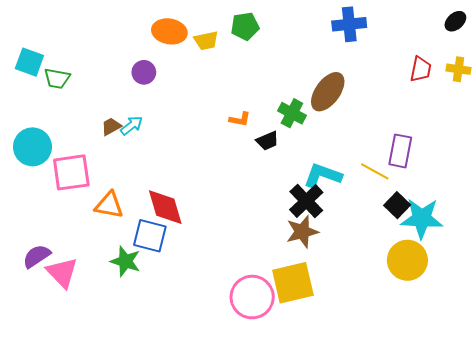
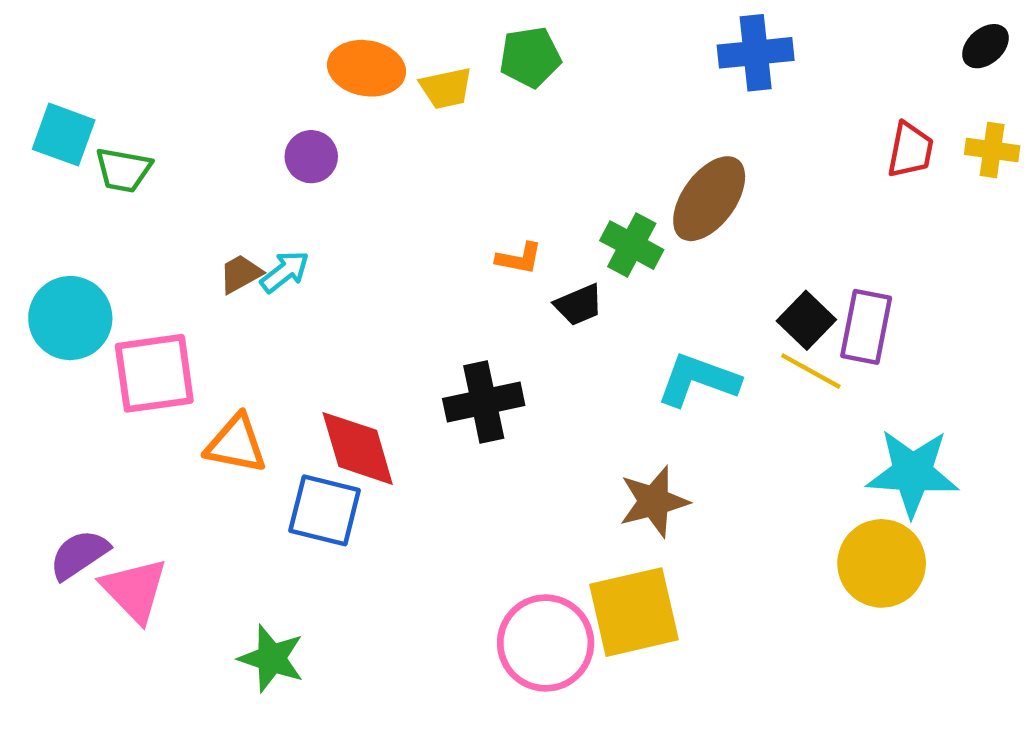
black cross: (306, 201) -> (484, 402), moved, turned 32
black square: (397, 205) -> (806, 320), moved
green star: (125, 261) -> (271, 658), moved

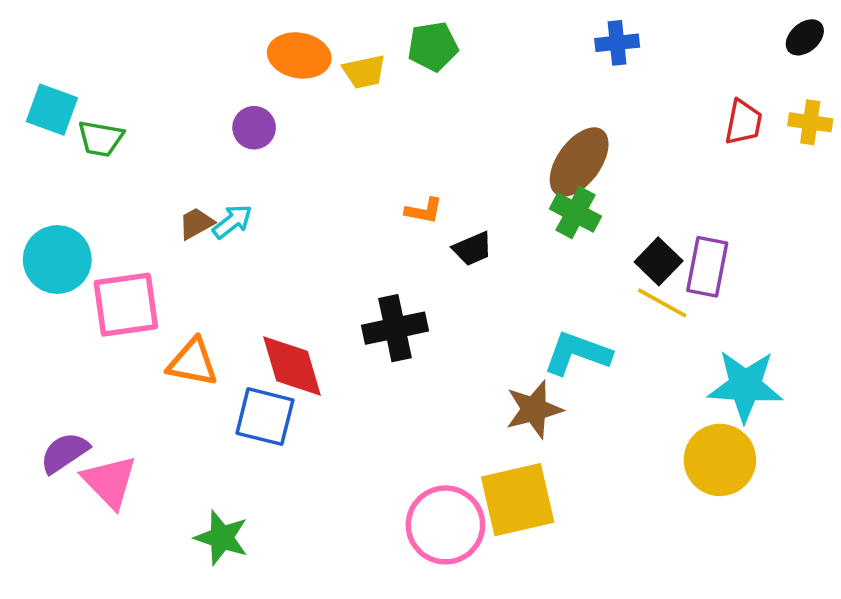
blue cross: (756, 53) -> (617, 43), size x0.7
green cross: (632, 245) -> (575, 213), moved
cyan L-shape: (698, 380) -> (577, 353), moved

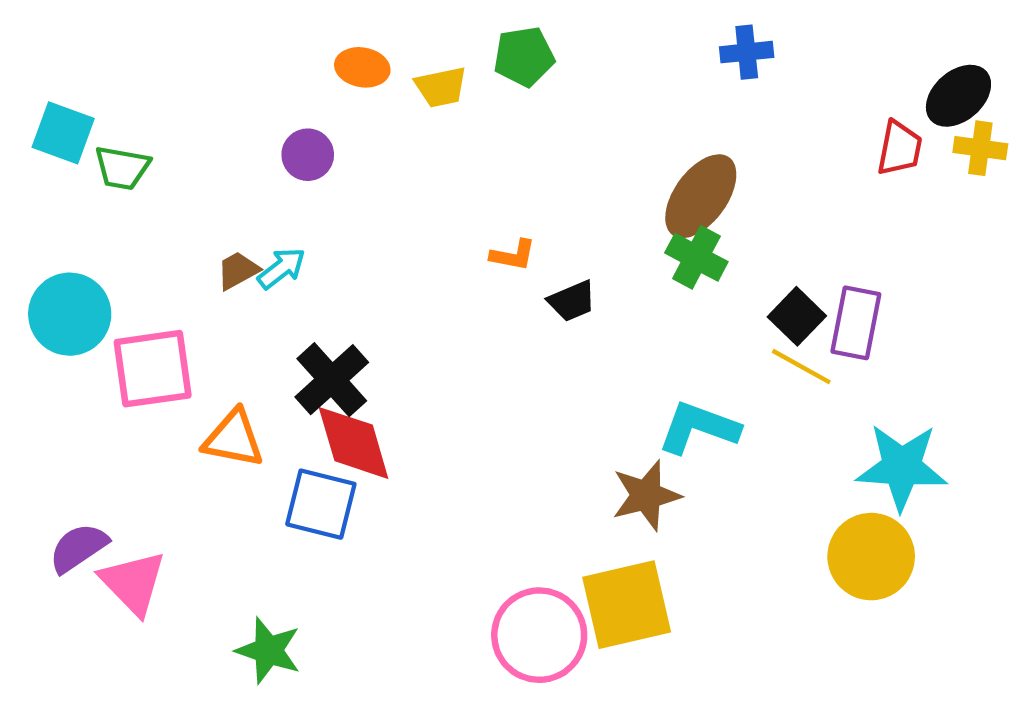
black ellipse: (805, 37) -> (958, 96), moved, size x1.4
orange ellipse: (299, 55) -> (362, 67), size x0.7
black cross: (395, 328) -> (332, 380), moved, turned -30

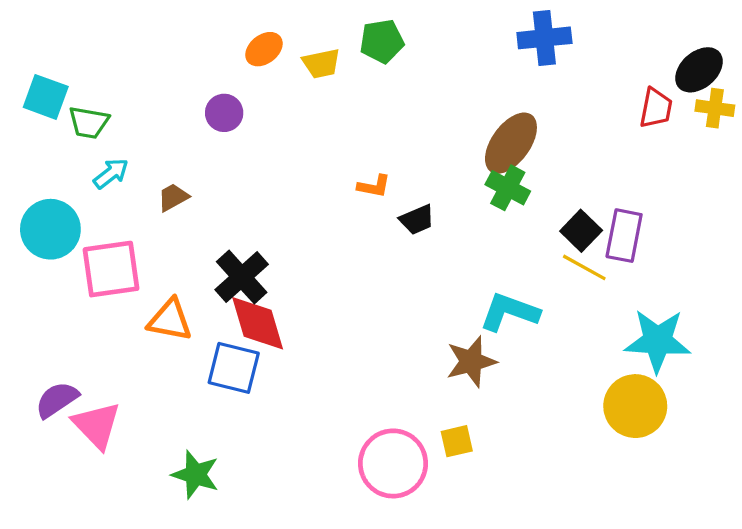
blue cross: (747, 52) -> (544, 38), size x1.4
orange ellipse: (362, 67) -> (264, 49), turned -48
cyan arrow: (282, 268) -> (111, 173), moved
yellow square: (627, 605) -> (457, 441), size x0.5

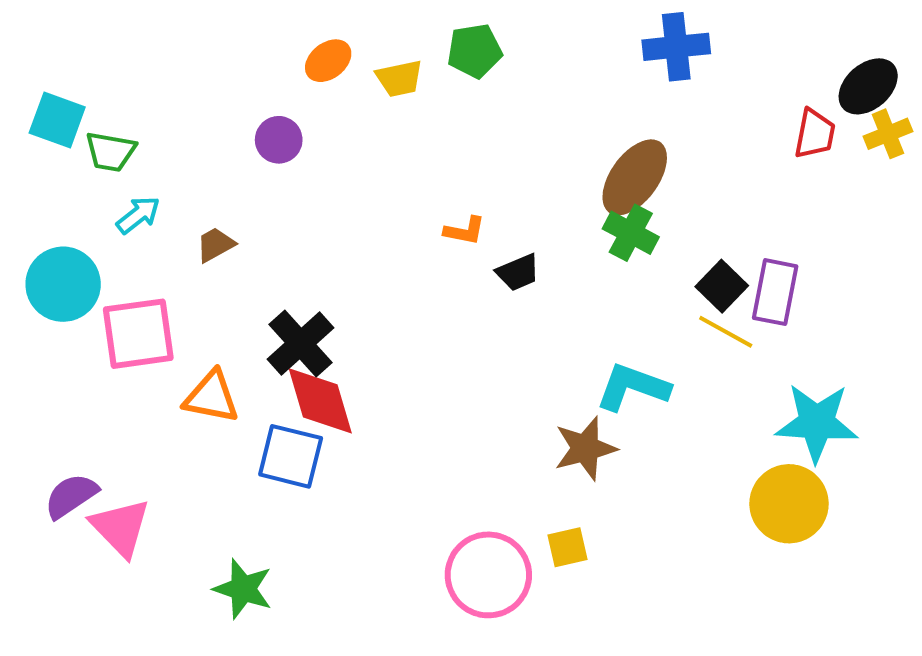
yellow cross: (715, 108) -> (888, 134), turned -30

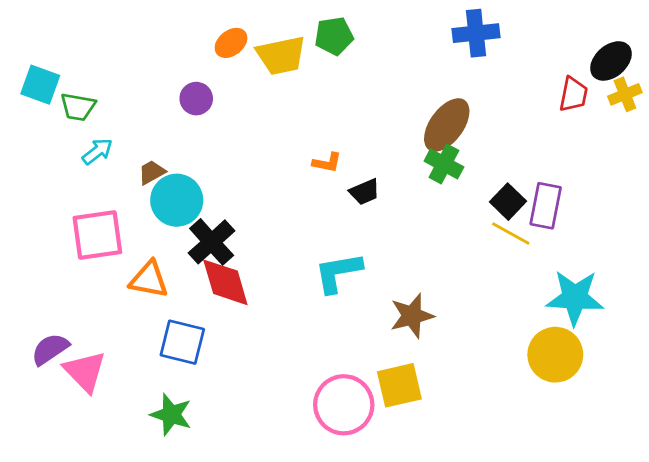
yellow trapezoid: (399, 78) -> (281, 55), size x1.5
cyan circle: (63, 284) -> (177, 200), moved
cyan L-shape: (633, 387) -> (338, 273), moved, turned -30
blue square: (291, 456) -> (182, 342), moved
yellow square: (567, 547) -> (399, 385), size x1.6

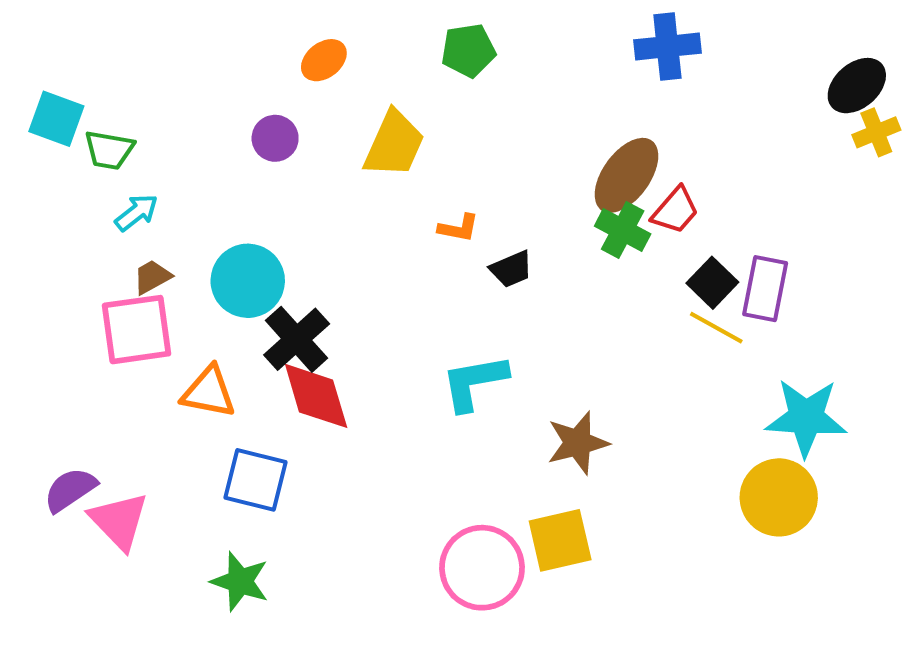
yellow trapezoid: (281, 55) -> (394, 144), moved, turned -54
red trapezoid: (573, 94) -> (675, 210), moved, turned 30
brown trapezoid: (152, 172) -> (152, 277), moved

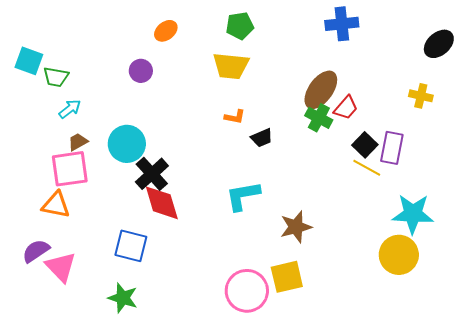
yellow cross: (876, 132) -> (421, 96), moved, turned 35
yellow trapezoid: (394, 144) -> (231, 66), moved, turned 72
orange triangle: (209, 392) -> (56, 205), moved

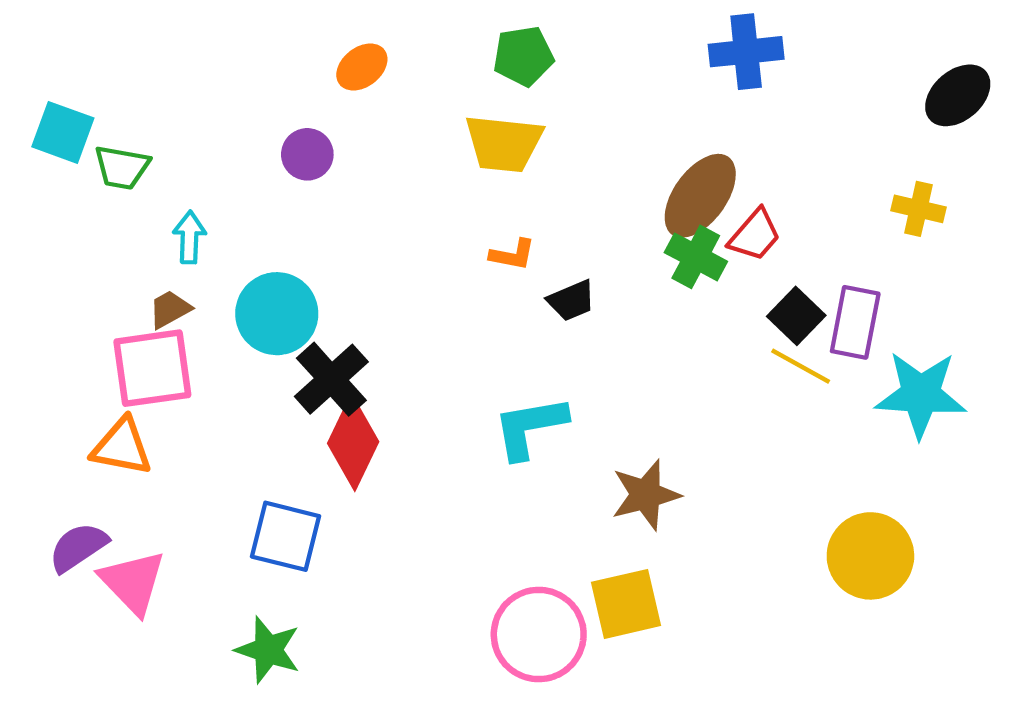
cyan arrow: (70, 109) -> (189, 237), moved, turned -50
red diamond: (162, 203) -> (353, 442), turned 42
cyan star: (413, 214) -> (921, 394), moved

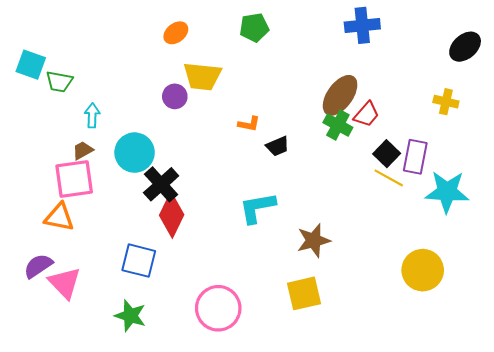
yellow trapezoid: (504, 143) -> (202, 76), moved
purple circle: (307, 154) -> (175, 96), moved
pink circle: (539, 635) -> (218, 308), moved

